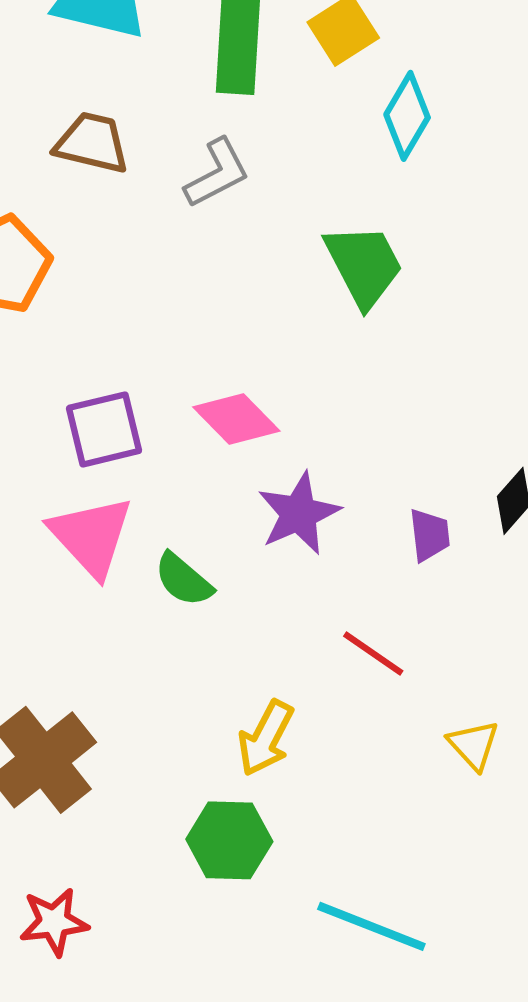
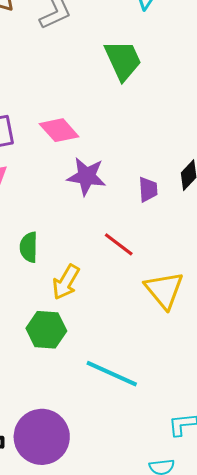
purple star: (299, 514) -> (87, 176), turned 30
green semicircle: (183, 580) -> (29, 247), moved, turned 48
yellow triangle: (473, 745) -> (164, 290), size x1.6

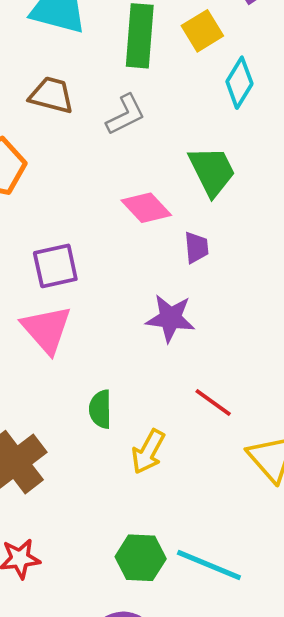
pink diamond: (59, 130) -> (146, 208), moved
purple trapezoid: (148, 189) -> (196, 248), moved
green hexagon: (46, 330) -> (141, 558), moved

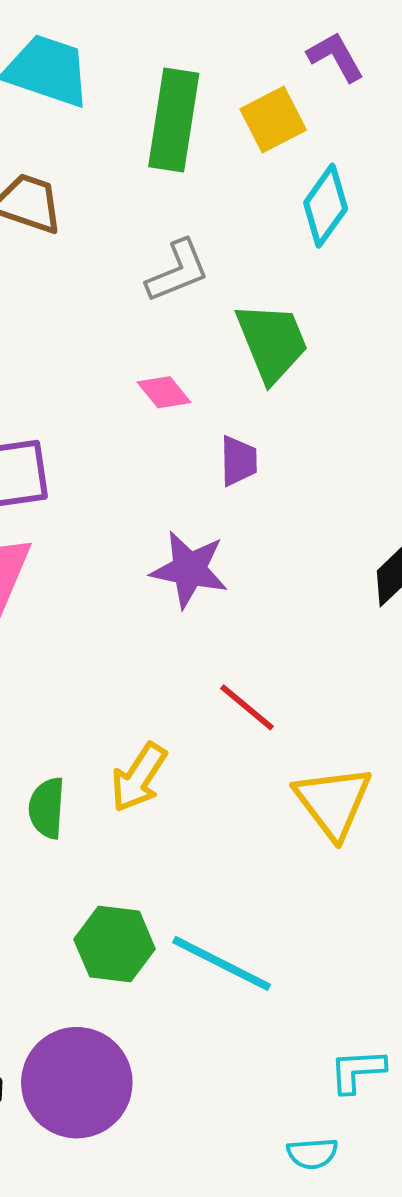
gray L-shape: (126, 115) -> (178, 271), moved
pink diamond: (146, 208) -> (164, 392), size x0.7
green semicircle: (100, 409) -> (47, 808), moved

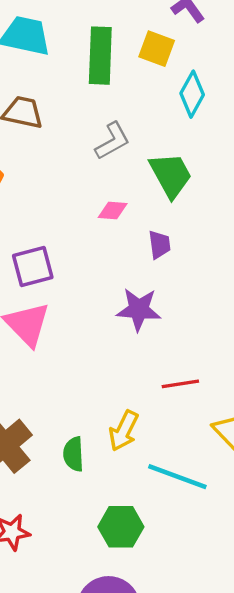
yellow square: (273, 119) -> (157, 49), turned -36
pink diamond: (164, 392) -> (113, 211), turned -40
red line: (247, 707) -> (180, 384), turned -42
cyan line: (222, 963) -> (177, 477), moved

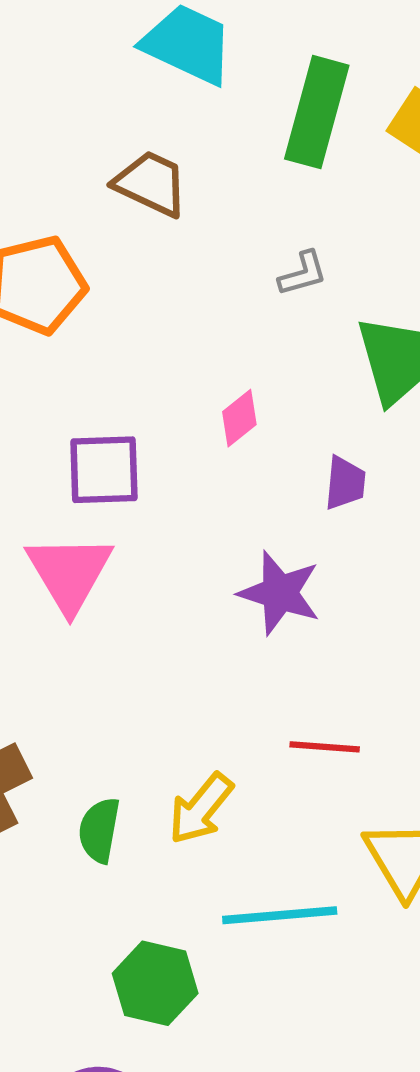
gray L-shape: (112, 141) -> (303, 274), size x0.7
pink diamond: (113, 211) -> (239, 418), moved, turned -56
cyan line: (177, 477) -> (280, 915), turned -38

